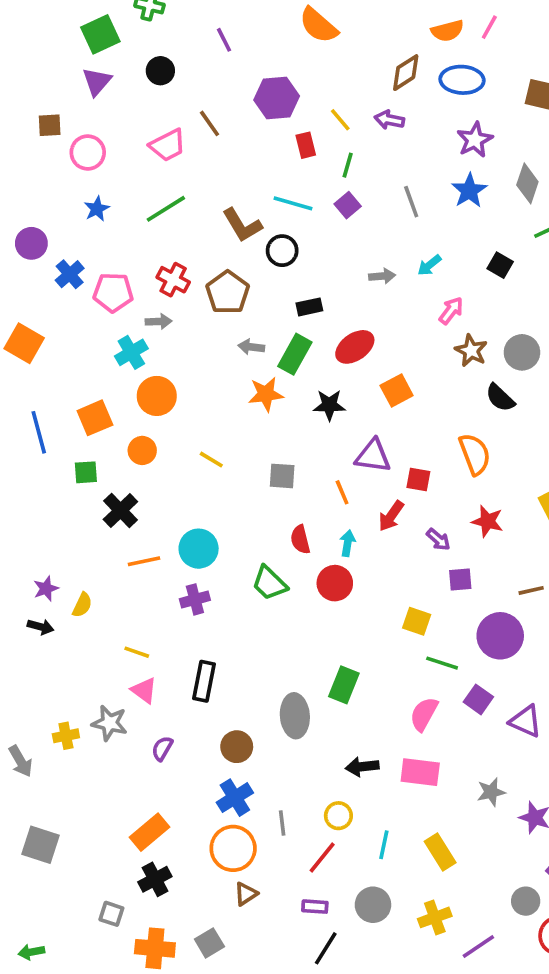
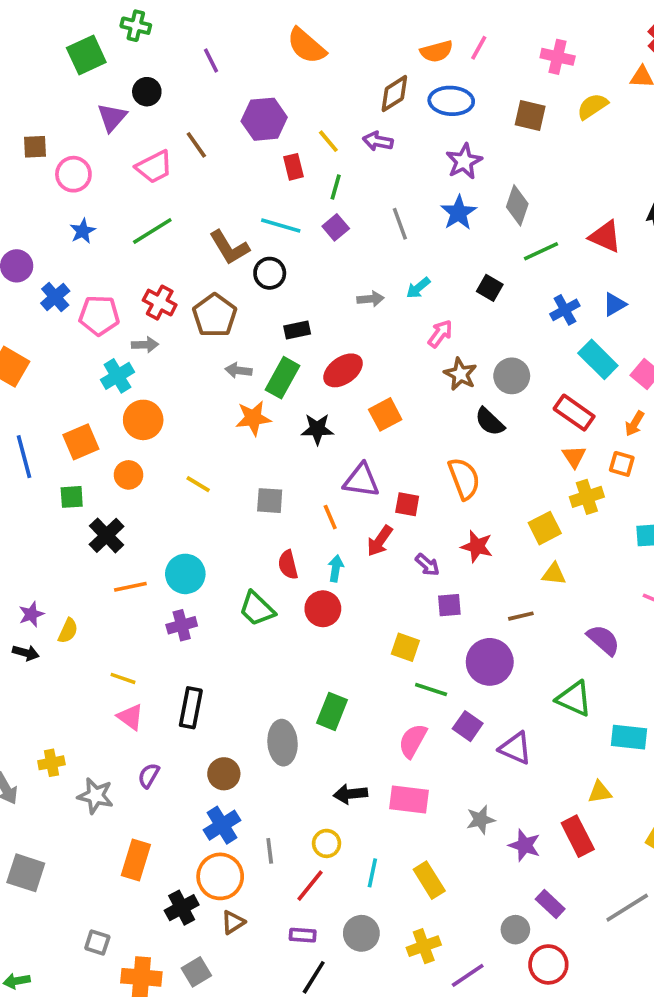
purple triangle: (97, 82) -> (112, 117), moved
gray star: (110, 723) -> (95, 796), moved
orange rectangle: (149, 832) -> (136, 860), turned -33
black cross: (155, 879) -> (182, 908), moved

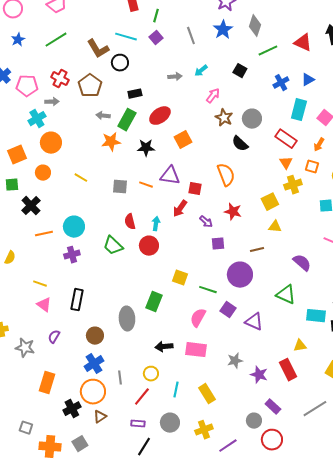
cyan rectangle: (598, 359) -> (299, 110), turned 60
orange line: (330, 517) -> (146, 185), moved, turned -48
yellow square: (405, 647) -> (180, 278), moved

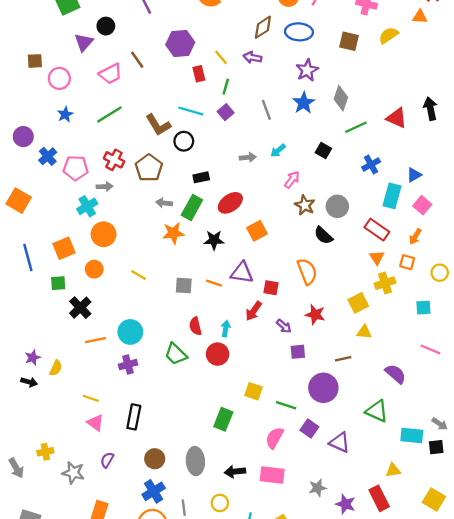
blue triangle: (308, 80) -> (414, 175), moved
gray ellipse: (127, 319) -> (195, 461), moved

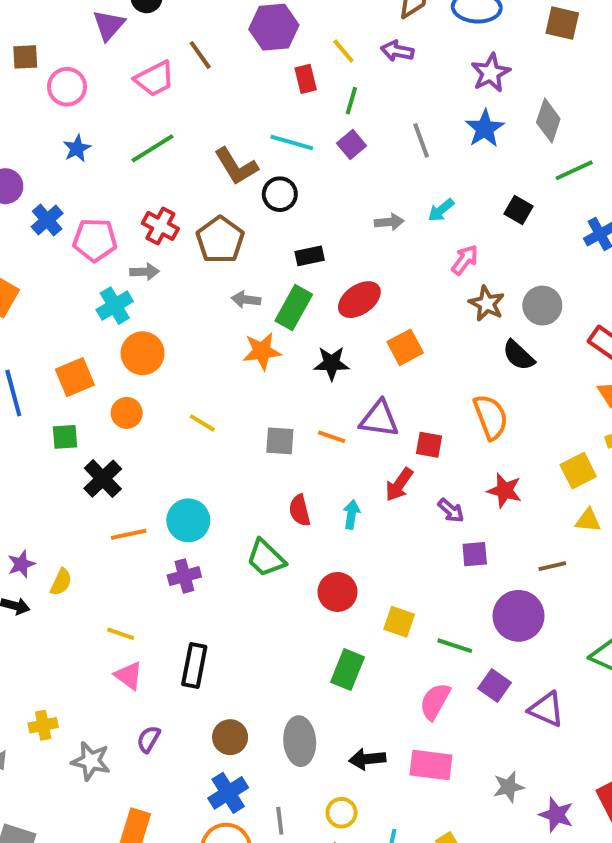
red circle: (218, 354) -> (337, 592), moved

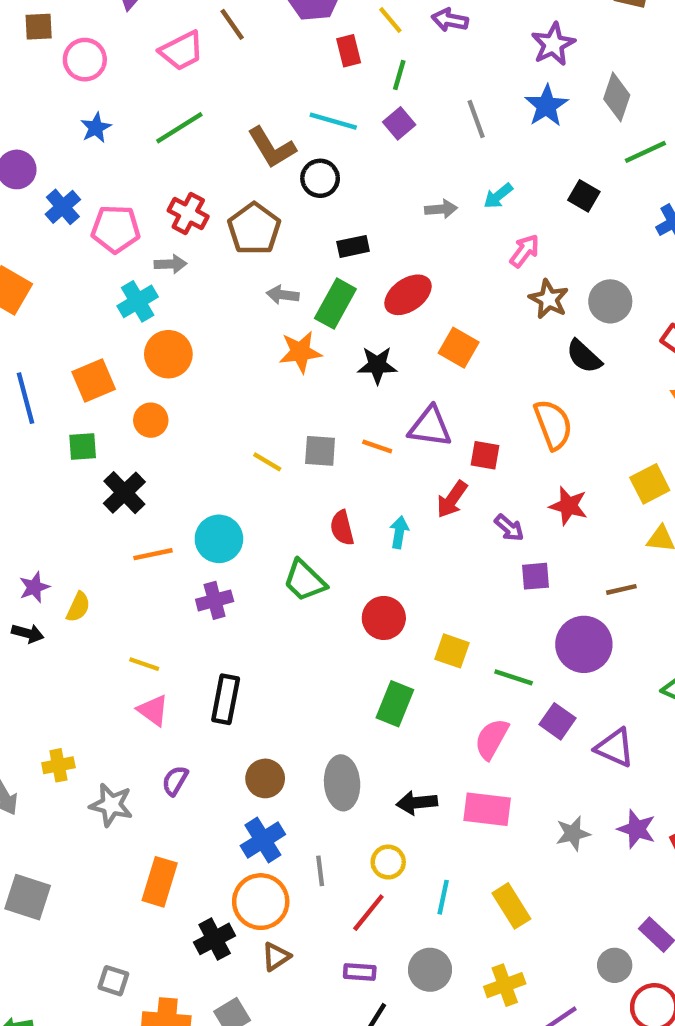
orange square: (405, 347) -> (459, 348), turned -32
yellow line: (202, 423) -> (267, 462), moved
purple star: (556, 815) -> (637, 829), moved

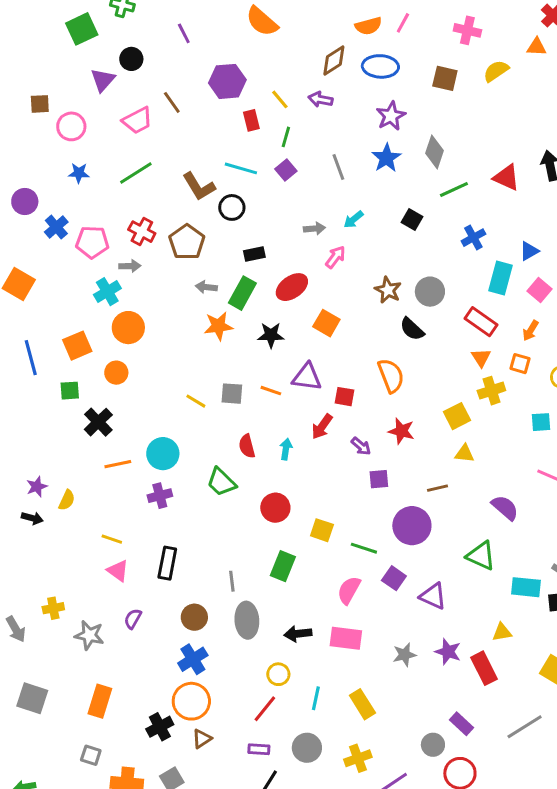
blue star: (96, 128) -> (79, 173), turned 30
pink arrow: (525, 251) -> (335, 257), moved
gray line: (320, 871) -> (232, 581), moved
orange rectangle: (160, 882) -> (100, 701), moved

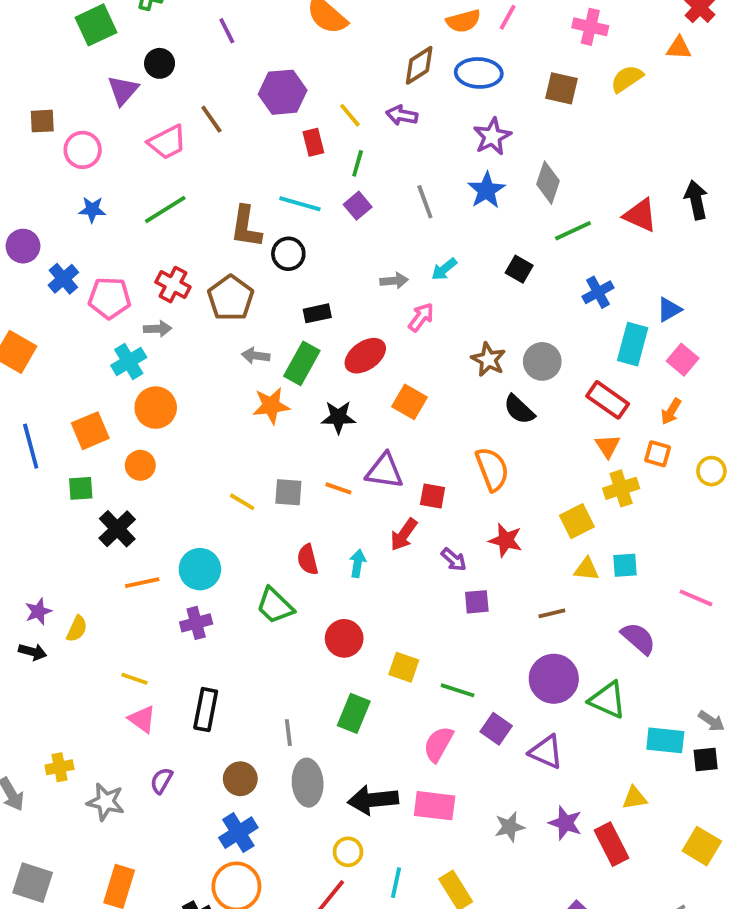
brown L-shape: (199, 186) -> (246, 227), turned 40
cyan square: (541, 422) -> (625, 565), moved
purple circle: (412, 526) -> (554, 679), moved
black arrow: (298, 634) -> (373, 800), size x1.4

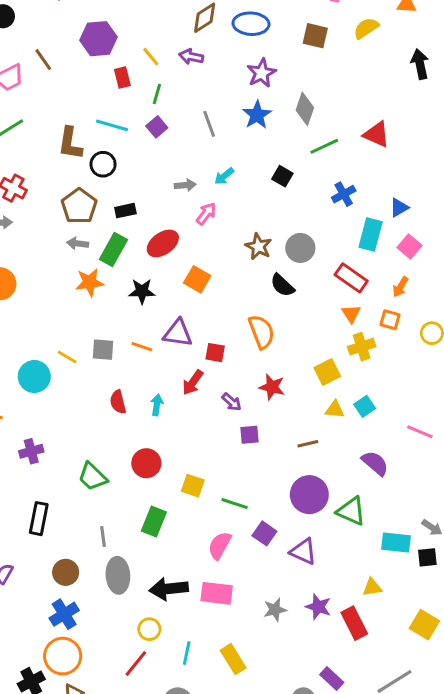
black arrow: (696, 200) -> (420, 64), moved
brown pentagon: (231, 298) -> (79, 206), moved
cyan square: (625, 565) -> (365, 406), turned -30
cyan circle: (200, 569) -> (34, 377), moved
green trapezoid: (275, 606) -> (93, 477), moved

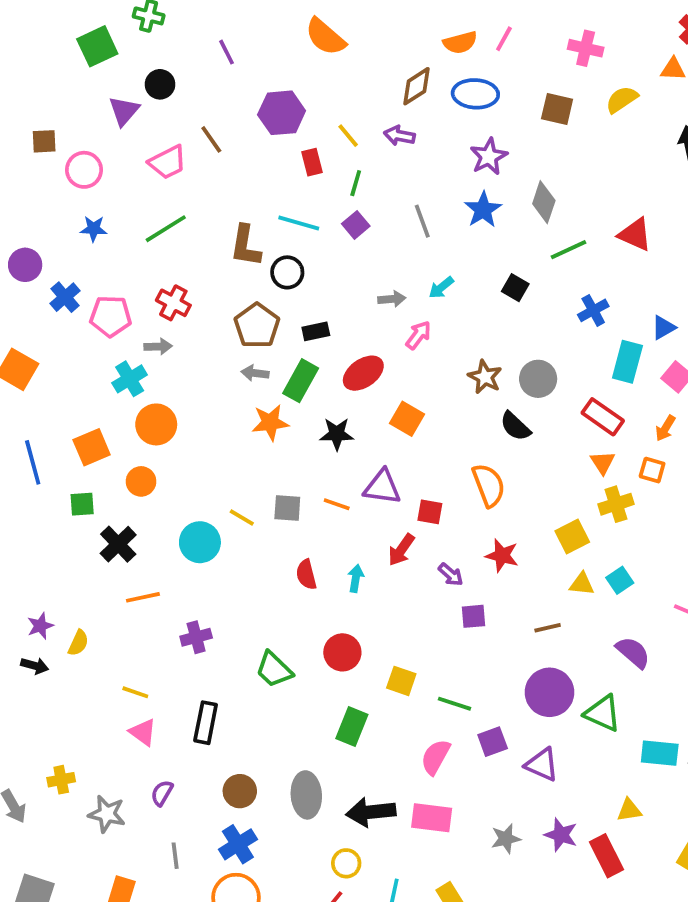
purple square: (264, 533) -> (493, 742), turned 35
gray line: (103, 536) -> (175, 856), moved

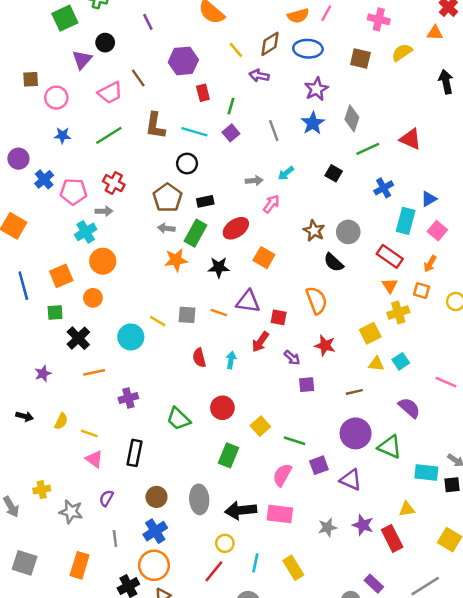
yellow line: (348, 136) -> (236, 50), moved
brown L-shape: (246, 246) -> (155, 126), moved
purple star: (40, 626) -> (43, 374), moved
yellow semicircle: (78, 643) -> (61, 421), moved
yellow square: (401, 681) -> (260, 426), turned 30

